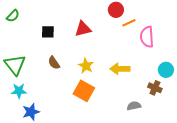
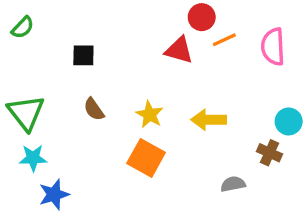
red triangle: (83, 29) -> (179, 50), moved, turned 30
pink semicircle: (147, 37) -> (273, 47), moved

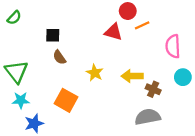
pink semicircle: (273, 47) -> (173, 46), moved
brown semicircle: (94, 109) -> (59, 57), moved
brown cross: (270, 153) -> (153, 89), moved
orange square: (146, 158) -> (66, 100), moved
gray semicircle: (233, 184) -> (148, 117), size x1.6

